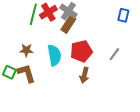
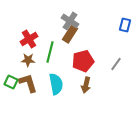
red cross: (48, 12) -> (29, 39), moved
green line: (33, 14) -> (50, 52), moved
cyan semicircle: (54, 55) -> (56, 84), moved

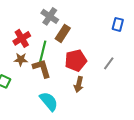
gray cross: (70, 21) -> (50, 16), moved
brown L-shape: (28, 83) -> (42, 68), moved
cyan semicircle: (56, 84) -> (49, 101), moved, turned -30

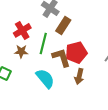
brown L-shape: (42, 68) -> (61, 57), moved
cyan semicircle: (49, 101) -> (45, 78), moved

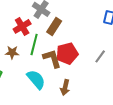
red cross: (22, 30) -> (22, 26), moved
brown arrow: (79, 76) -> (65, 87), moved

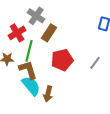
brown L-shape: (52, 58) -> (28, 70), moved
brown arrow: (65, 87) -> (48, 94), moved

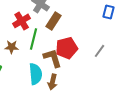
brown L-shape: (28, 70) -> (53, 58), moved
cyan semicircle: (31, 86) -> (36, 74), turned 35

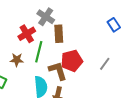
blue rectangle: (109, 12) -> (114, 25), turned -48
brown rectangle: (54, 21) -> (59, 34), turned -36

